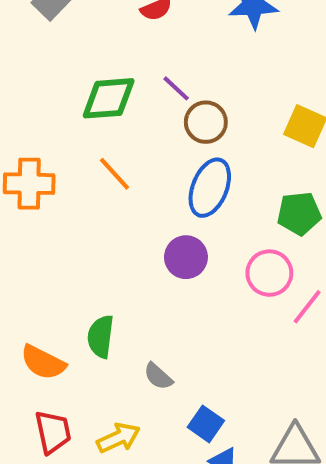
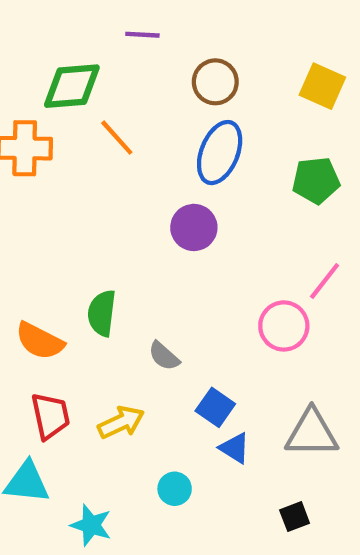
purple line: (176, 88) -> (142, 35), moved, turned -40
green diamond: (109, 98) -> (72, 86), moved
pink circle: (269, 273) -> (284, 326), moved

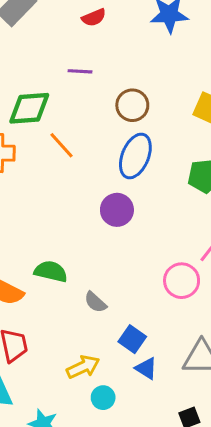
green semicircle: (102, 313) -> (51, 271), turned 96
yellow arrow: (121, 422) -> (83, 367), moved

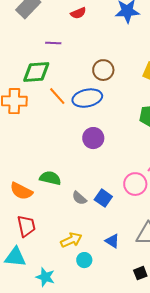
purple line: (80, 71) -> (53, 43), moved
blue ellipse: (135, 156) -> (87, 98), moved, turned 56
blue square: (132, 339) -> (103, 198), moved

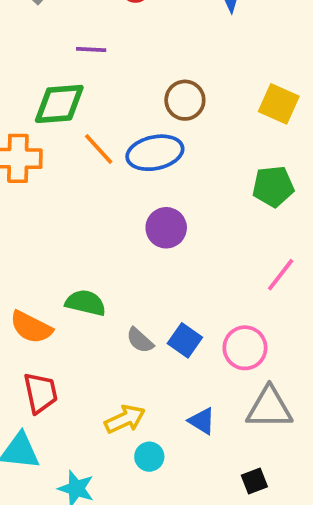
pink circle: (135, 184) -> (245, 348), moved

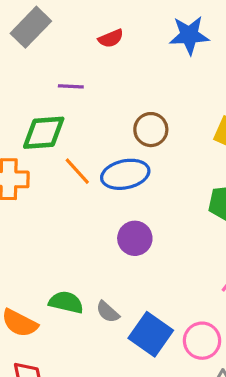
gray semicircle: (140, 340) -> (108, 312), moved
blue square: (185, 340) -> (151, 334), size x1.5

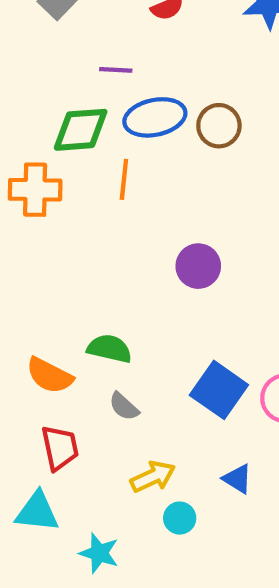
orange line: (77, 171) -> (124, 179), turned 48
blue ellipse: (125, 174) -> (155, 117), moved
gray semicircle: (108, 312) -> (124, 407), moved

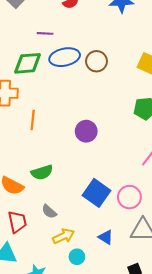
orange line: (124, 179) -> (33, 120), moved
green semicircle: (109, 349) -> (42, 172), turned 150
gray semicircle: (124, 407) -> (49, 211), moved

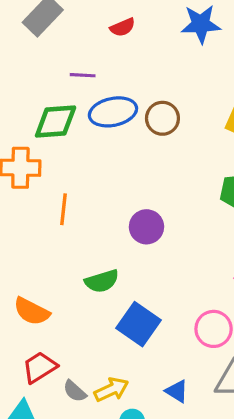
green semicircle: (42, 172) -> (102, 281), moved
blue square: (96, 193) -> (139, 324), moved
gray semicircle: (49, 211) -> (75, 391), moved
red trapezoid: (17, 222) -> (40, 367), turned -110

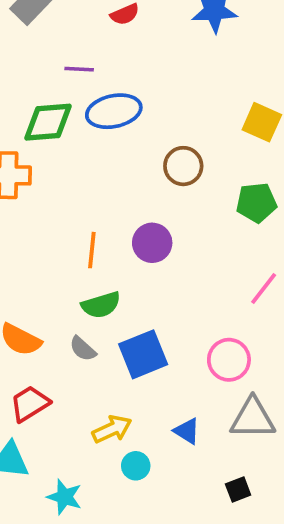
brown circle: (162, 118) -> (183, 166), moved
orange line: (64, 209) -> (92, 250), moved
blue square: (139, 324) -> (143, 354), turned 33
gray semicircle: (75, 391) -> (83, 349), moved

